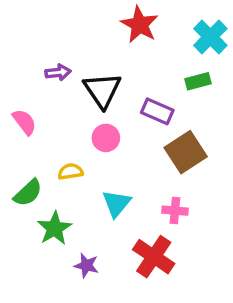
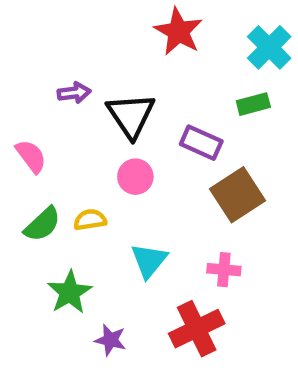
green semicircle: (28, 193) -> (42, 224), moved
red cross: (154, 257) -> (197, 329), turned 30

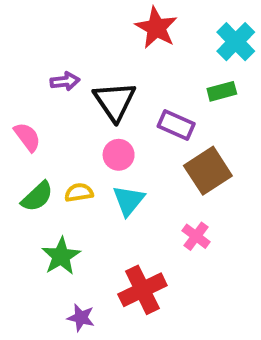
cyan triangle: (149, 261) -> (129, 200), moved
pink cross: (224, 270) -> (196, 236), turned 32
red cross: (197, 329) -> (142, 290), moved
purple star: (110, 340) -> (81, 318), moved

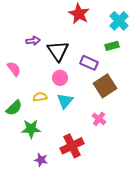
green semicircle: (37, 197) -> (14, 108), moved
green star: (61, 256) -> (31, 129), turned 30

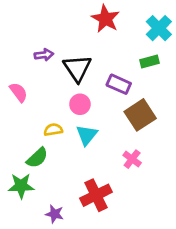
green semicircle: (14, 108) -> (37, 158), moved
green star: (31, 129) -> (21, 186), moved

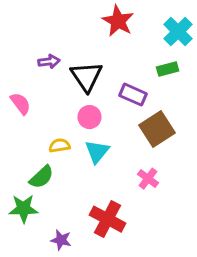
red cross: (96, 195) -> (108, 219), turned -36

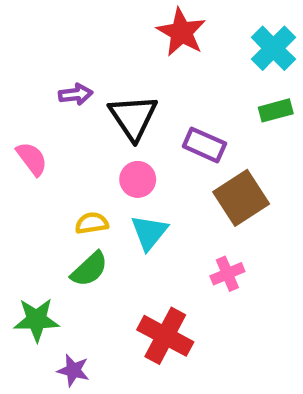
green rectangle: (168, 69) -> (276, 110), moved
green semicircle: (41, 177) -> (89, 269), moved
pink cross: (148, 179) -> (227, 274), turned 30
purple star: (61, 240) -> (73, 370), moved

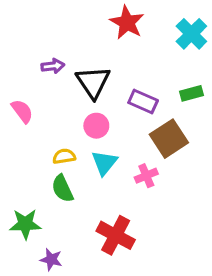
green rectangle: (276, 110) -> (191, 93), moved
green semicircle: (89, 269) -> (62, 189), turned 108
pink cross: (227, 274) -> (146, 176), moved

